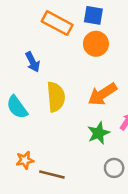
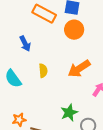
yellow semicircle: (56, 97) -> (43, 71), size x0.6
green star: (99, 133) -> (69, 113), moved

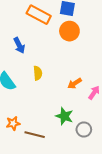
orange arrow: (79, 69) -> (75, 83), moved, size x0.6
green star: (69, 113) -> (64, 116), turned -30

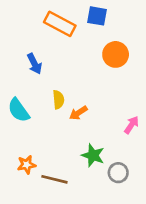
orange circle: (69, 31) -> (116, 54), moved
orange arrow: (75, 83) -> (78, 113), moved

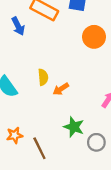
blue arrow: (35, 64) -> (18, 26), moved
brown line: (54, 179) -> (39, 148), turned 50

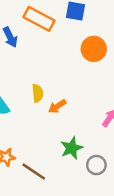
green star: (74, 127) -> (72, 148), turned 30
brown line: (39, 148) -> (34, 172), turned -30

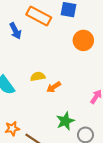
yellow semicircle: (38, 93) -> (38, 76), turned -96

